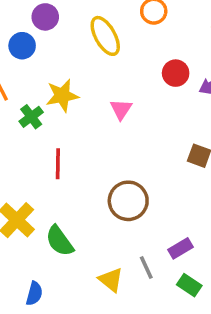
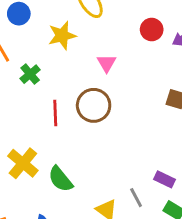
yellow star: (62, 96) -> (62, 36), moved
brown circle: (128, 201) -> (94, 105), moved
purple rectangle: (181, 248) -> (165, 179), turned 60

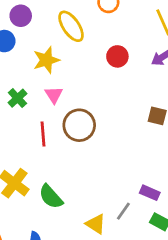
red circle: (152, 30) -> (117, 56), moved
pink triangle: (107, 63) -> (54, 95), moved
gray line: (136, 198) -> (123, 211), turned 66

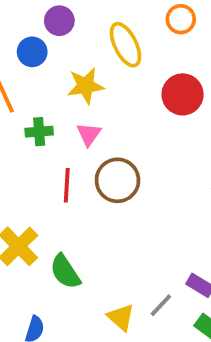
red circle: (117, 56) -> (183, 94), size x1.4
green cross: (18, 98) -> (39, 132), turned 30

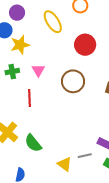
yellow star: (86, 86) -> (20, 45), moved
brown circle: (117, 180) -> (73, 81), moved
gray line: (161, 305) -> (85, 156), turned 40

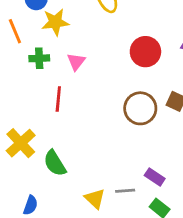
red circle: (85, 45) -> (145, 52), moved
brown circle: (73, 81) -> (140, 108), moved

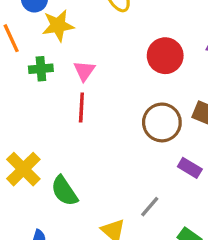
red line: (58, 99) -> (81, 107), moved
purple rectangle: (155, 177) -> (190, 168), moved
gray line: (125, 191) -> (150, 207), moved, turned -42

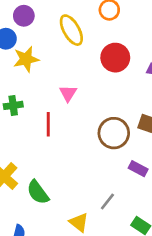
red circle: (165, 56) -> (115, 58), moved
green cross: (41, 69) -> (13, 105), moved
pink triangle: (84, 71) -> (68, 93), moved

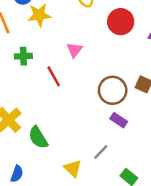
red line: (48, 124) -> (54, 76), turned -35
purple rectangle: (138, 169) -> (119, 120), moved

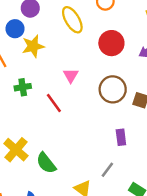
brown circle: (113, 90) -> (113, 89), moved
purple rectangle: (119, 120) -> (121, 137), turned 56

